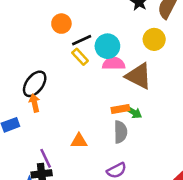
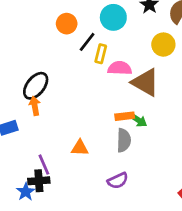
black line: (82, 40) -> (87, 42), turned -30
cyan circle: (107, 46) -> (113, 17), moved
yellow rectangle: (80, 57) -> (101, 54), moved, turned 54

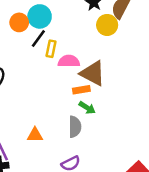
cyan circle: (113, 17) -> (40, 16), moved
yellow circle: (163, 45) -> (107, 25), moved
orange rectangle: (125, 116) -> (81, 90), moved

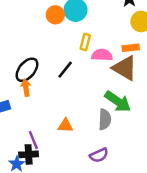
black line: (38, 38) -> (65, 70), moved
orange rectangle: (81, 90) -> (131, 48), moved
green arrow: (87, 108) -> (118, 101), size x1.6

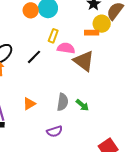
orange rectangle: (131, 48) -> (92, 33), moved
green arrow: (118, 101) -> (82, 105), moved, size x0.6
orange triangle: (65, 126) -> (29, 104), turned -40

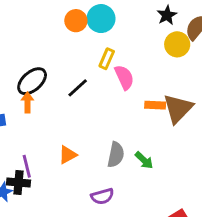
orange rectangle: (92, 33) -> (155, 105), moved
pink semicircle: (66, 48) -> (124, 77), turned 54
brown triangle: (84, 61) -> (178, 109), moved, turned 35

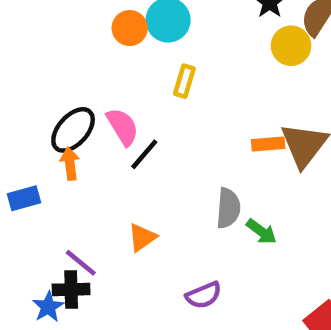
pink semicircle: (124, 77) -> (123, 127), moved
black line: (78, 88) -> (144, 154), moved
gray semicircle: (116, 155) -> (228, 208), moved
purple line: (27, 166) -> (81, 263), turned -30

